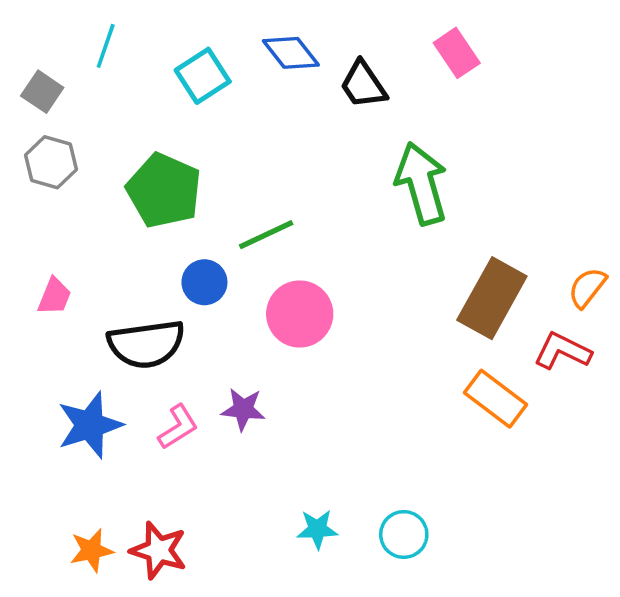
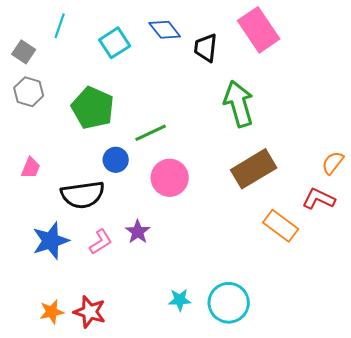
pink rectangle: (457, 53) -> (259, 30), size x1.6
black trapezoid: (363, 85) -> (206, 48), turned 40
brown rectangle: (492, 298) -> (254, 169), moved, turned 30
purple star: (243, 409) -> (138, 232), turned 30
cyan circle: (404, 534) -> (229, 303), size x1.5

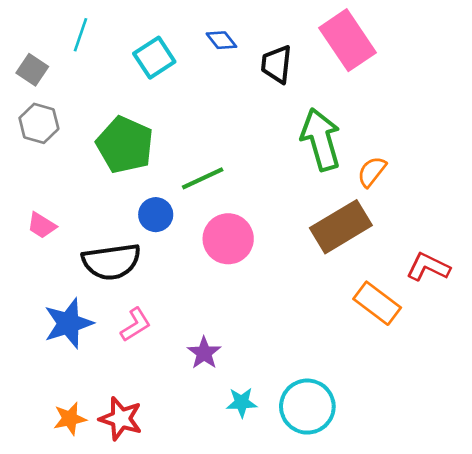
blue diamond: (165, 30) -> (221, 40), size x0.7
orange semicircle: (333, 163) -> (372, 172), moved
pink trapezoid: (31, 168) -> (42, 225), turned 100
purple star: (138, 232) -> (204, 353), moved

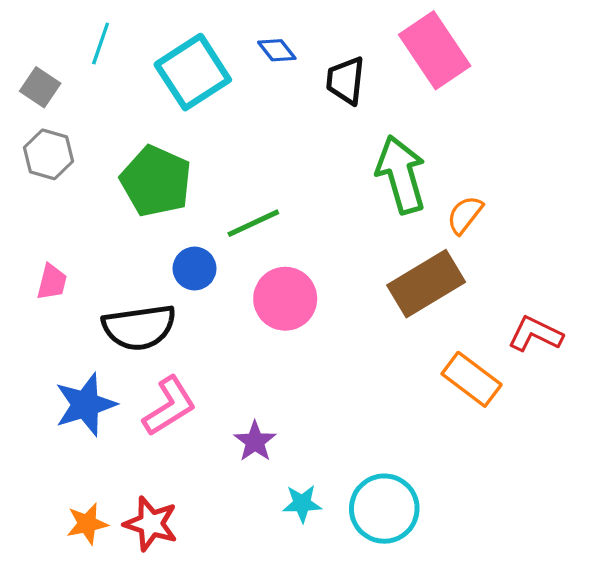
cyan square: (154, 58) -> (193, 72), size x1.4
pink trapezoid: (42, 225) -> (52, 282), turned -108
pink L-shape: (136, 325) -> (169, 406), size x1.4

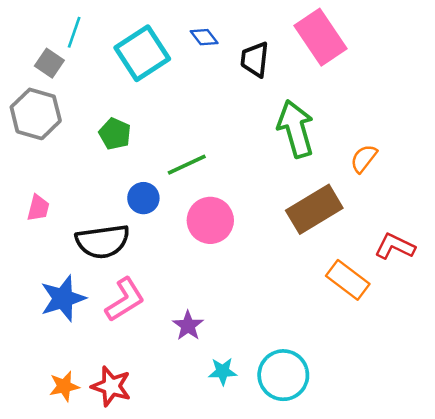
gray square: (40, 87) -> (49, 63), moved
gray hexagon: (48, 154) -> (36, 114), size x1.4
green pentagon: (156, 181) -> (115, 134), size x0.6
orange semicircle: (465, 215) -> (364, 158), moved

